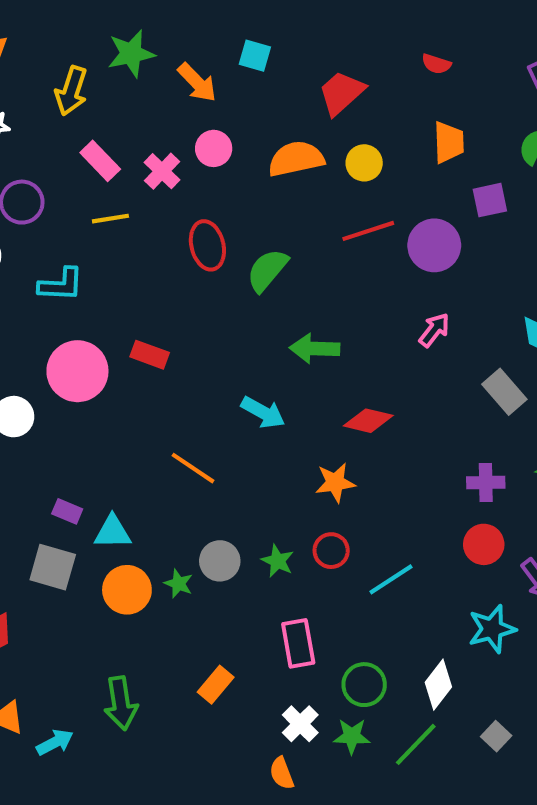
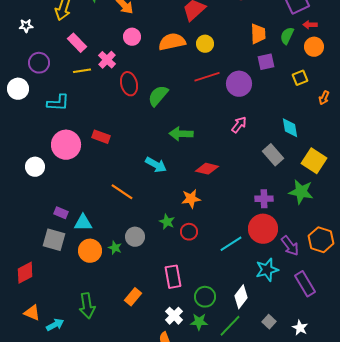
orange trapezoid: (449, 142) -> (258, 34), moved
pink cross: (162, 171) -> (107, 60), moved
red circle: (484, 544) -> (263, 229), size x1.5
green star: (278, 561) -> (167, 222), moved
cyan line: (391, 579) -> (231, 244), moved

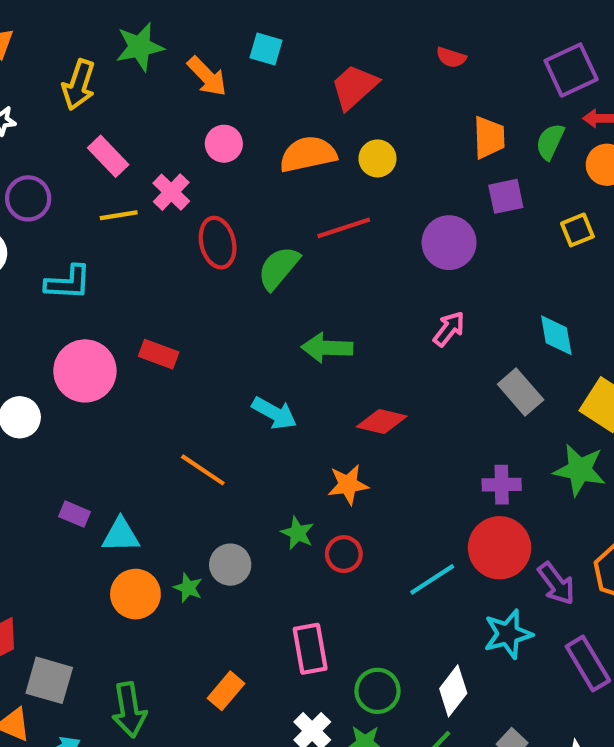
red line: (207, 77) -> (344, 228), moved
gray square: (54, 240) -> (49, 680), moved

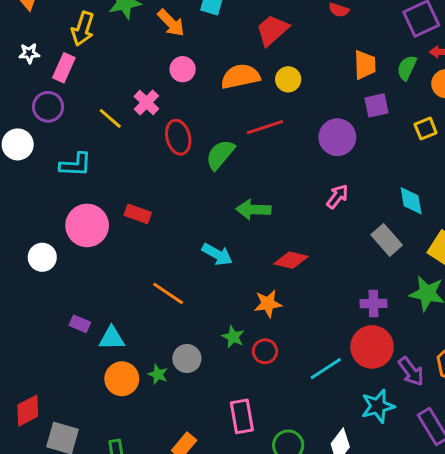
pink rectangle: (108, 156) -> (64, 68), moved, turned 68
yellow line: (119, 215) -> (110, 118), turned 50

